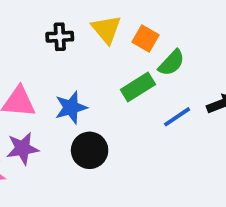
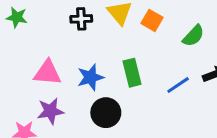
green semicircle: (171, 63) -> (193, 36), moved
green rectangle: (138, 87) -> (132, 73), moved, turned -72

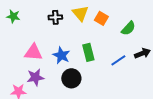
blue star: (90, 77) -> (61, 55), turned -30

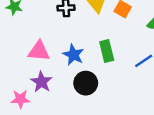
purple star: (35, 77) -> (41, 82), turned -30

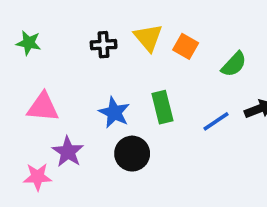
pink triangle: (39, 51) -> (43, 107), moved

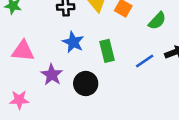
blue star: (114, 112) -> (73, 42), moved
purple star: (68, 152) -> (52, 75), moved

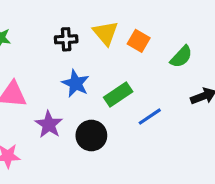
green rectangle: (107, 51) -> (118, 95), turned 70
blue line: (145, 61) -> (150, 117), moved

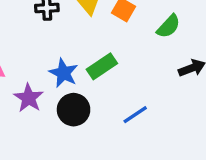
blue star: (76, 83) -> (64, 73), moved
blue line: (150, 117) -> (135, 115), moved

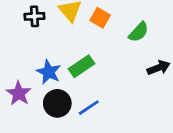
blue line: (135, 115) -> (89, 108), moved

